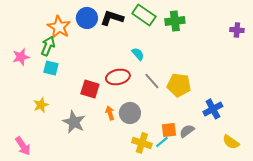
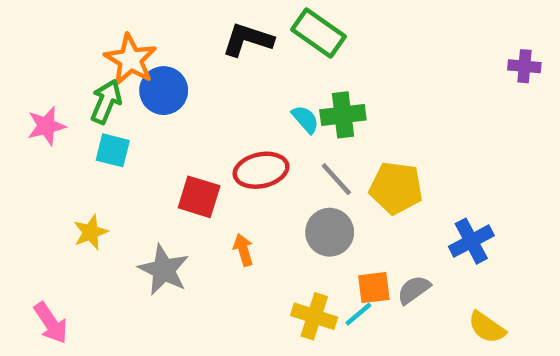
blue circle: (87, 18) -> (164, 91), moved
green cross: (175, 21) -> (343, 115), moved
gray circle: (130, 113) -> (330, 232), moved
yellow semicircle: (231, 142) -> (487, 327), moved

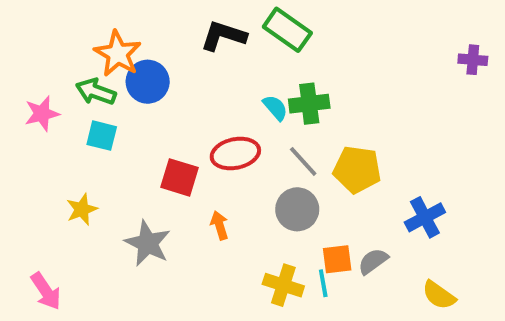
green arrow: (106, 102) -> (96, 92), turned -93
cyan line: (358, 314) -> (323, 283), turned -60

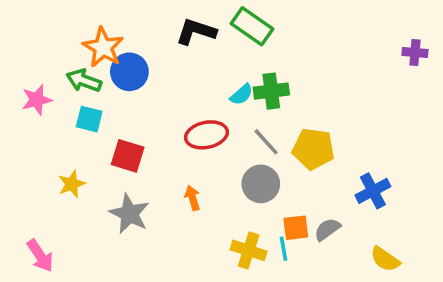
cyan semicircle: (275, 108) -> (242, 95), turned 90
red square: (180, 177) -> (128, 156), moved

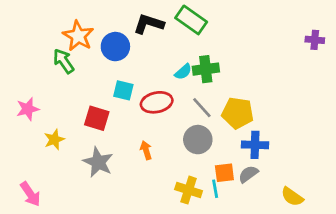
blue circle: (129, 72) -> (115, 47), moved
green arrow: (84, 81) -> (64, 61), turned 35
pink star: (37, 100) -> (28, 109), moved
cyan square: (89, 119) -> (123, 90), moved
blue cross: (373, 191) -> (255, 145), moved, turned 30

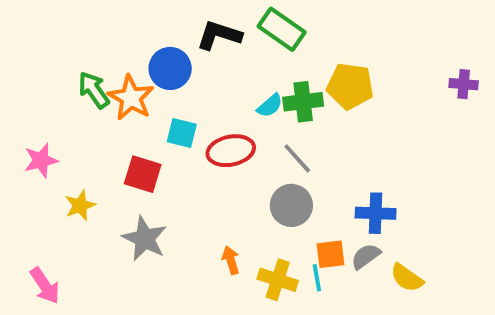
orange star: (78, 36) -> (131, 98), moved
purple cross: (315, 40) -> (464, 84), moved
yellow pentagon: (238, 113) -> (350, 86), moved
orange arrow: (146, 150) -> (231, 260), moved
yellow semicircle: (292, 197) -> (407, 278), moved

